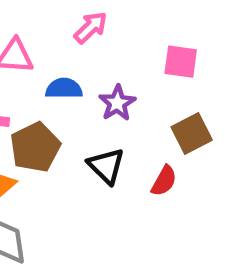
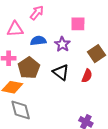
pink arrow: (91, 27) -> (37, 13), moved
pink square: (181, 62) -> (78, 24), moved

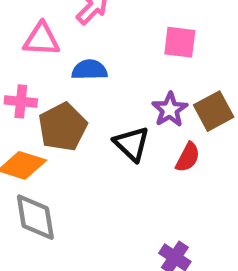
purple star: (62, 44) -> (170, 110), moved

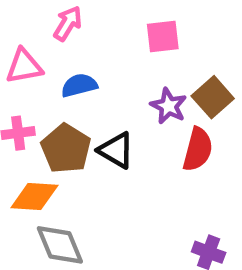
black triangle: (132, 144) -> (116, 150), moved
red semicircle: (188, 157) -> (198, 149), size x1.4

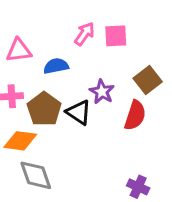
pink arrow: (68, 23) -> (84, 34), moved
purple star: (169, 106) -> (102, 92), moved

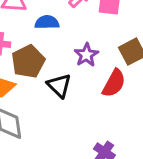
black triangle: (79, 112) -> (59, 86), moved

